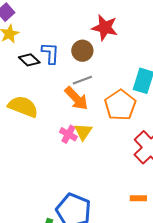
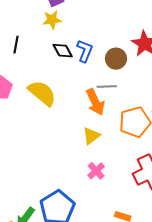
pink cross: (68, 134) -> (96, 171), moved

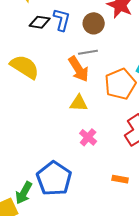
black diamond: (63, 51) -> (40, 22), turned -45
yellow triangle: (91, 136) -> (79, 103), turned 48

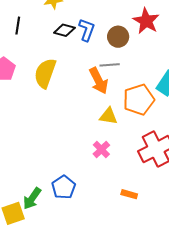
yellow semicircle: (25, 67) -> (45, 73), turned -108
yellow triangle: (79, 103) -> (108, 116), moved
blue pentagon: (54, 179) -> (64, 187), size x0.7

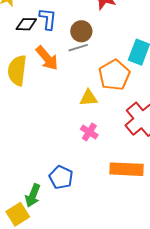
brown circle: (118, 37) -> (81, 31), moved
orange arrow: (99, 81) -> (47, 58), moved
orange rectangle: (129, 194) -> (127, 169), size x2.0

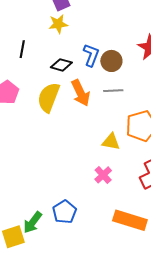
black diamond: (26, 24) -> (61, 65), moved
brown circle: (81, 31) -> (111, 61), moved

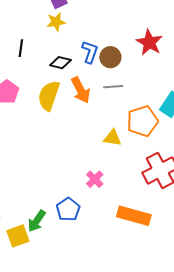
pink cross: (103, 175) -> (95, 179), moved

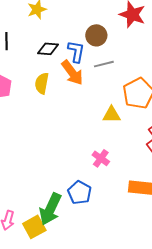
blue L-shape: (90, 52) -> (76, 52), moved
yellow semicircle: (49, 96) -> (42, 83), size x0.7
green arrow: (37, 221) -> (50, 209), size x1.4

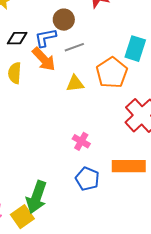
blue L-shape: (76, 52) -> (45, 38), turned -105
yellow triangle: (112, 115) -> (75, 84), moved
blue pentagon: (80, 193) -> (87, 179), moved

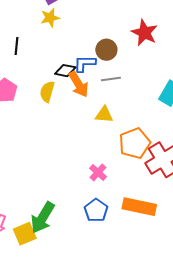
black diamond: (17, 38) -> (65, 71), moved
orange pentagon: (112, 73) -> (135, 143), moved

